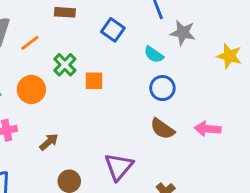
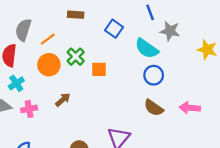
cyan semicircle: (154, 55) -> (147, 48), size x1.5
orange circle: (31, 89) -> (49, 65), moved
brown arrow: (49, 142) -> (63, 100), moved

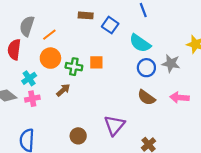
brown rectangle: (76, 15) -> (86, 15), moved
gray star: (170, 31) -> (171, 63), moved
green cross: (76, 57) -> (74, 67), moved, turned -35
cyan cross: (16, 83) -> (29, 78), moved

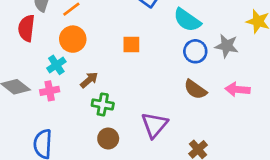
green cross: (74, 67) -> (103, 104), moved
cyan cross: (29, 78) -> (56, 65), moved

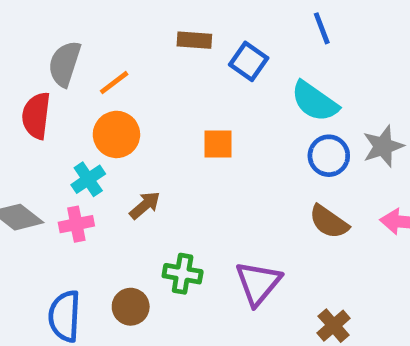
gray star: (227, 46) -> (383, 146), turned -30
green cross: (103, 104) -> (183, 274), moved
brown circle: (108, 138) -> (131, 307), moved

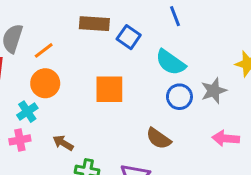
brown rectangle: (194, 40) -> (94, 24), size x1.4
orange square: (218, 144) -> (109, 89), size x1.5
brown arrow: (145, 205) -> (63, 143), moved, turned -108
brown semicircle: (329, 222) -> (159, 138), moved

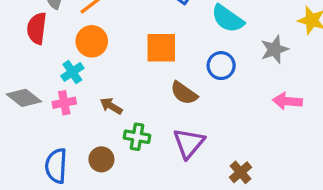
blue circle: (179, 97) -> (221, 66), moved
brown semicircle: (159, 138) -> (184, 93), moved

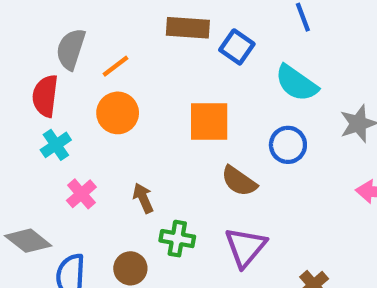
cyan cross: (72, 72) -> (56, 145), moved
gray diamond: (24, 98) -> (28, 241), moved
pink cross: (64, 103) -> (81, 194), turned -30
brown arrow: (111, 106) -> (143, 198), turned 35

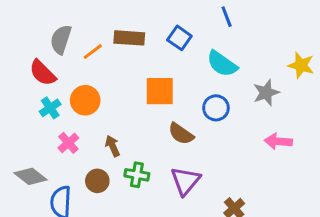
brown rectangle: (188, 28) -> (129, 38), moved
red semicircle: (45, 96) -> (43, 73), turned -52
orange circle: (118, 113) -> (85, 100), moved
brown circle: (130, 268) -> (97, 181), moved

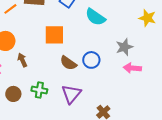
gray star: (266, 93) -> (124, 47), moved
blue circle: (216, 108) -> (91, 60), moved
brown arrow: (113, 146) -> (22, 60), moved

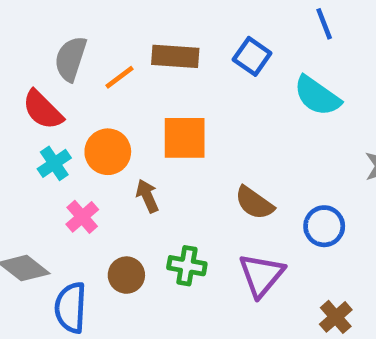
orange square: (54, 35) -> (185, 138), moved
blue circle: (91, 60) -> (324, 226), moved

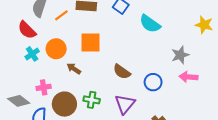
brown arrow: (147, 196) -> (74, 69), turned -32
pink cross: (82, 217) -> (44, 87), moved, turned 32
brown circle: (126, 275) -> (64, 104), size x1.5

